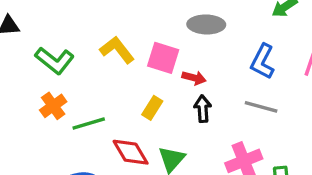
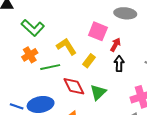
yellow L-shape: (117, 50) -> (66, 47), moved
red arrow: (194, 78) -> (115, 45), turned -80

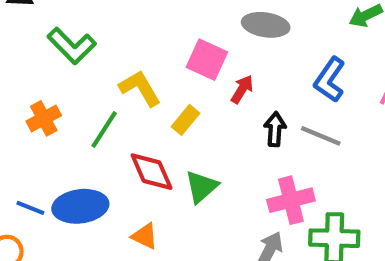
orange cross: (30, 55) -> (44, 118), moved
black arrow: (119, 64) -> (275, 129), moved
green line: (50, 67) -> (104, 129), turned -48

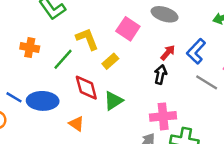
red arrow: (242, 89) -> (168, 53), moved
orange cross: (44, 118) -> (30, 48), turned 30
gray line: (321, 136) -> (207, 82), moved

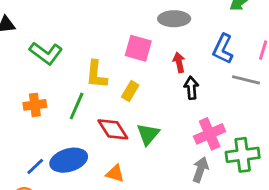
yellow L-shape: (87, 39) -> (96, 74), turned -135
red arrow: (168, 53) -> (179, 62), moved, turned -35
blue line: (14, 97) -> (35, 166), turned -56

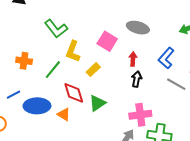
green L-shape: (46, 53) -> (56, 29), moved
blue line: (35, 166) -> (14, 95), moved
orange triangle: (115, 173) -> (64, 114), moved

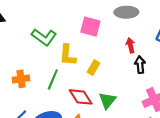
pink square: (107, 41) -> (90, 27), moved

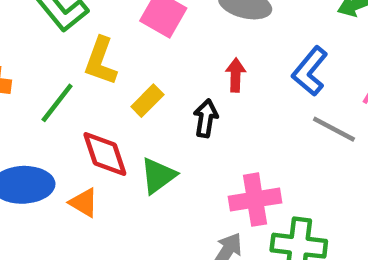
black arrow: (140, 65) -> (206, 118), moved

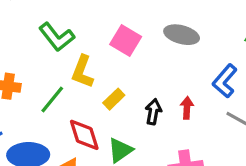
red arrow: (236, 75) -> (187, 108), moved

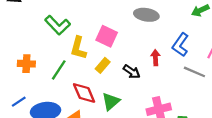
pink square: (126, 41) -> (107, 36), moved
red arrow: (187, 108) -> (155, 58), moved
black arrow: (153, 112) -> (132, 72), turned 120

